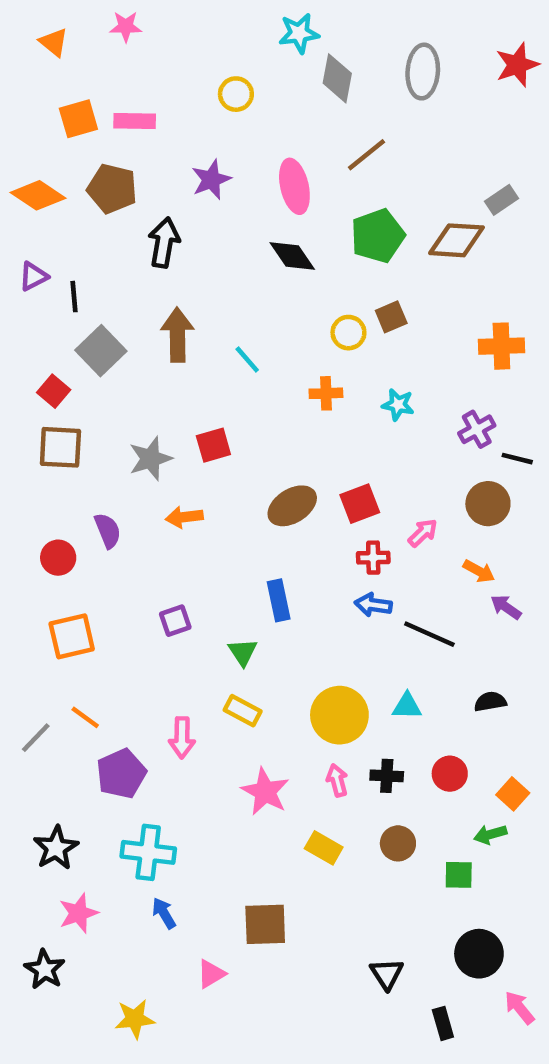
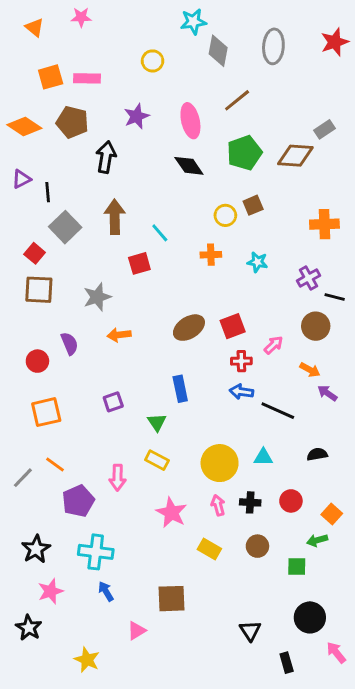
red square: (213, 445) -> (139, 263), moved
yellow star: (135, 1019) -> (87, 660), turned 30

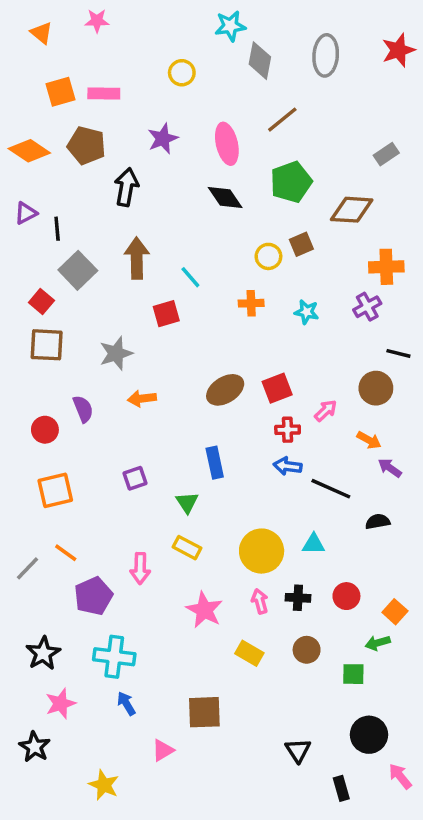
brown diamond: (295, 156) -> (352, 210), moved
purple cross: (308, 278) -> (367, 307), moved
black semicircle: (317, 454) -> (378, 522), moved

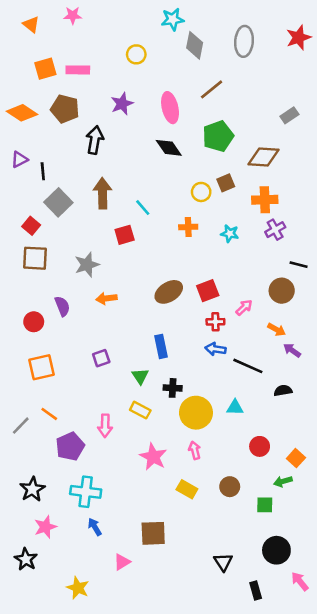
orange cross: (386, 267) -> (265, 200), moved
black cross: (298, 598) -> (173, 388), moved

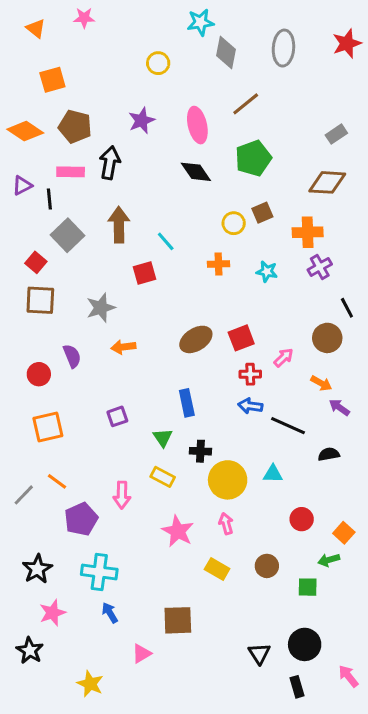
pink rectangle: (78, 70) -> (71, 172), moved
brown diamond: (263, 157) -> (327, 182), moved
black line: (299, 265) -> (347, 308), turned 48
black circle: (276, 550) -> (305, 644), moved

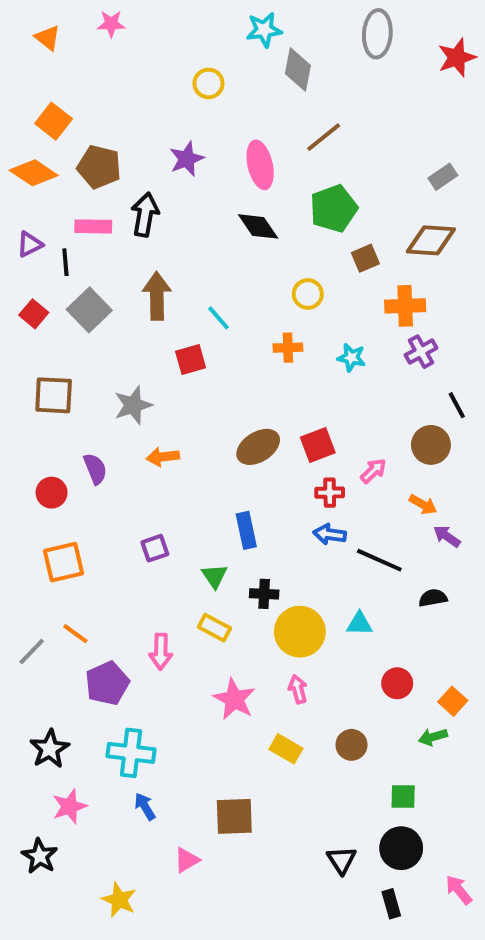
gray ellipse: (283, 48) -> (377, 34), moved
orange square: (52, 80) -> (54, 121), moved, turned -36
brown square: (262, 213) -> (365, 258), moved
red square: (36, 262) -> (34, 314), moved
green square: (308, 587) -> (403, 797), moved

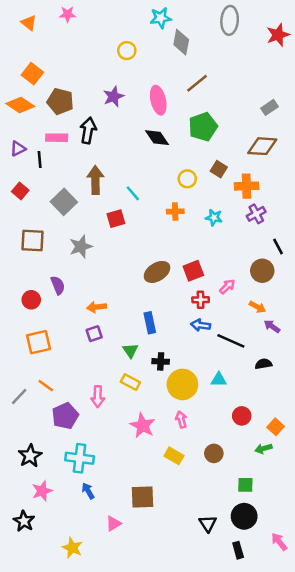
brown square: (365, 258) -> (219, 169), moved, turned -35
gray square: (89, 310) -> (64, 202), moved
orange arrow: (163, 457) -> (97, 307), moved

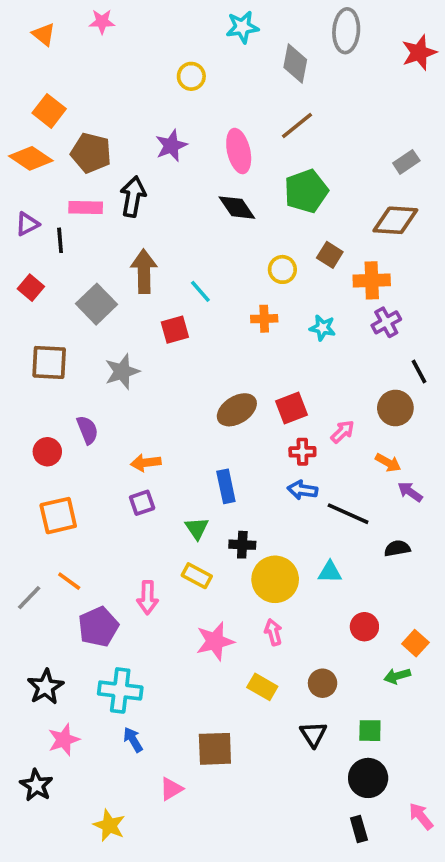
gray diamond: (181, 42) -> (295, 64), moved
pink star: (143, 426) -> (215, 641), turned 30
black triangle: (208, 524) -> (313, 734), moved

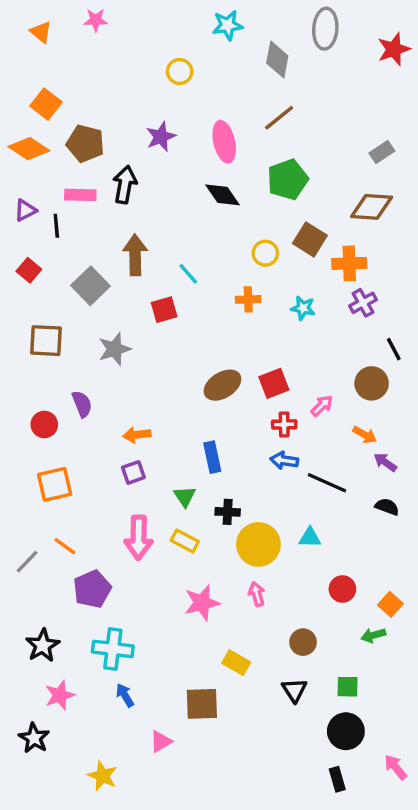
brown square: (330, 255) -> (310, 239), size x1.4
black semicircle: (397, 548) -> (387, 507), moved, turned 30
pink arrow: (148, 598) -> (139, 538), moved, size x1.4
yellow rectangle: (262, 687) -> (236, 663), moved

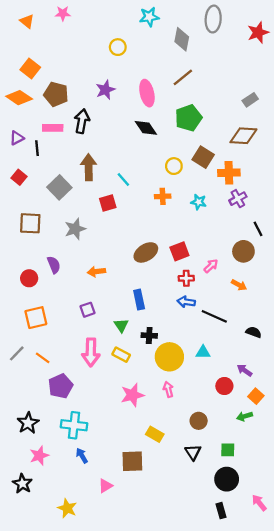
orange arrow: (137, 435) -> (96, 272), moved
purple arrow: (385, 462) -> (245, 370), moved
gray line: (27, 562) -> (17, 353), moved

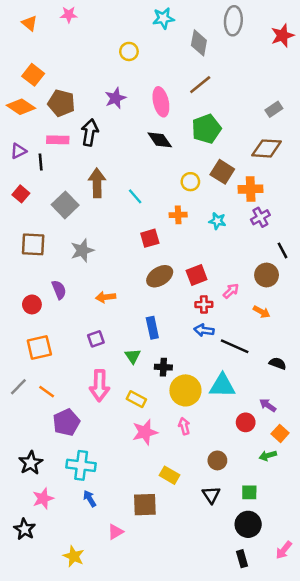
red square: (108, 203) -> (150, 238), moved
cyan triangle: (203, 352) -> (222, 386), size x1.6
yellow rectangle: (121, 355) -> (136, 399), moved
pink arrow: (259, 503) -> (284, 550), turned -102

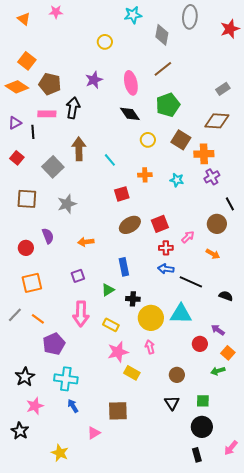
yellow circle: (190, 182) -> (148, 140), moved
green triangle: (133, 356) -> (108, 290), turned 32
yellow rectangle: (169, 475) -> (132, 373), moved

